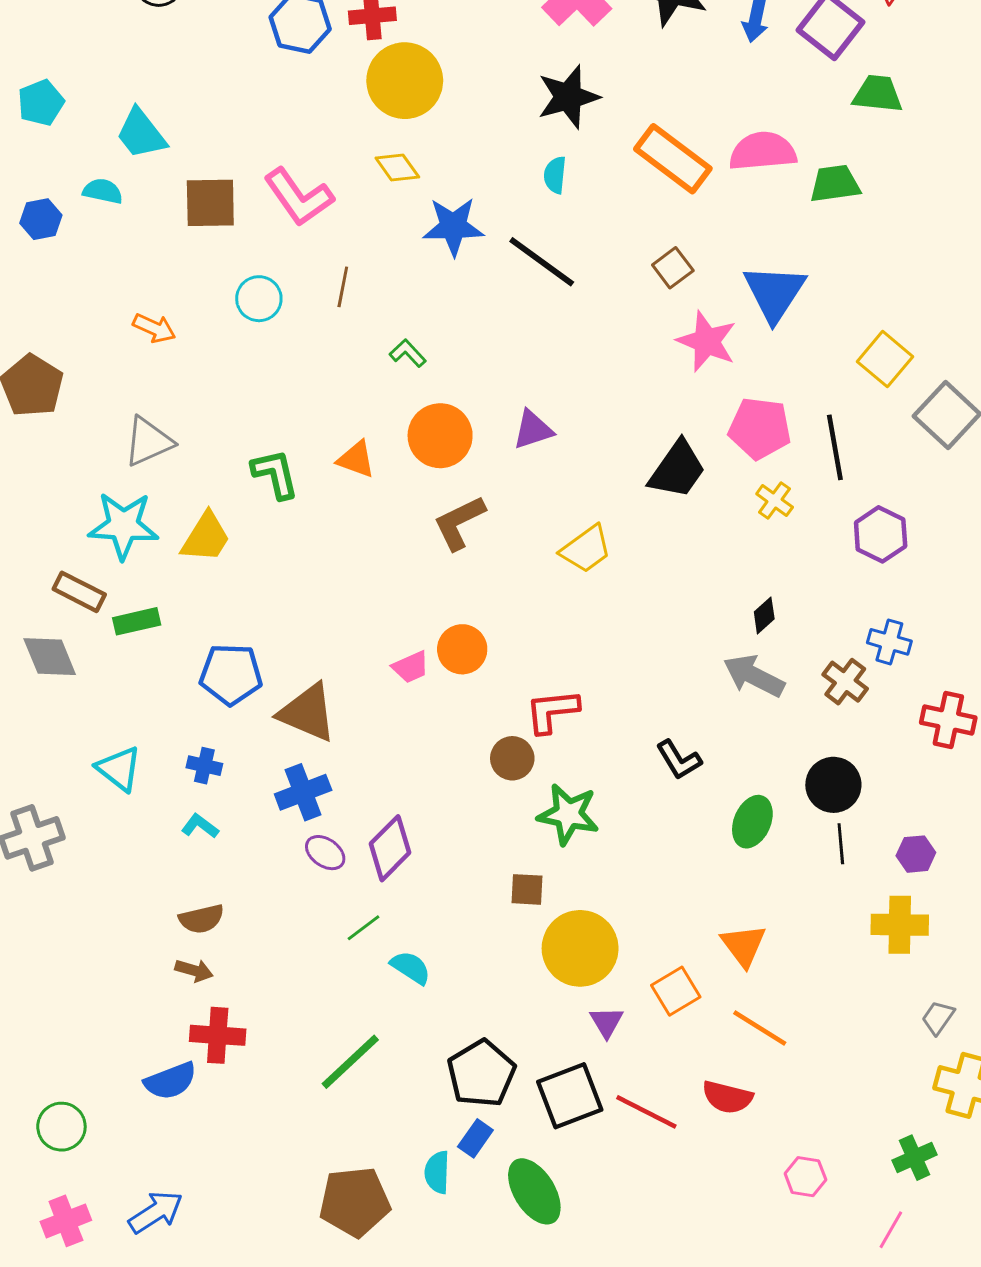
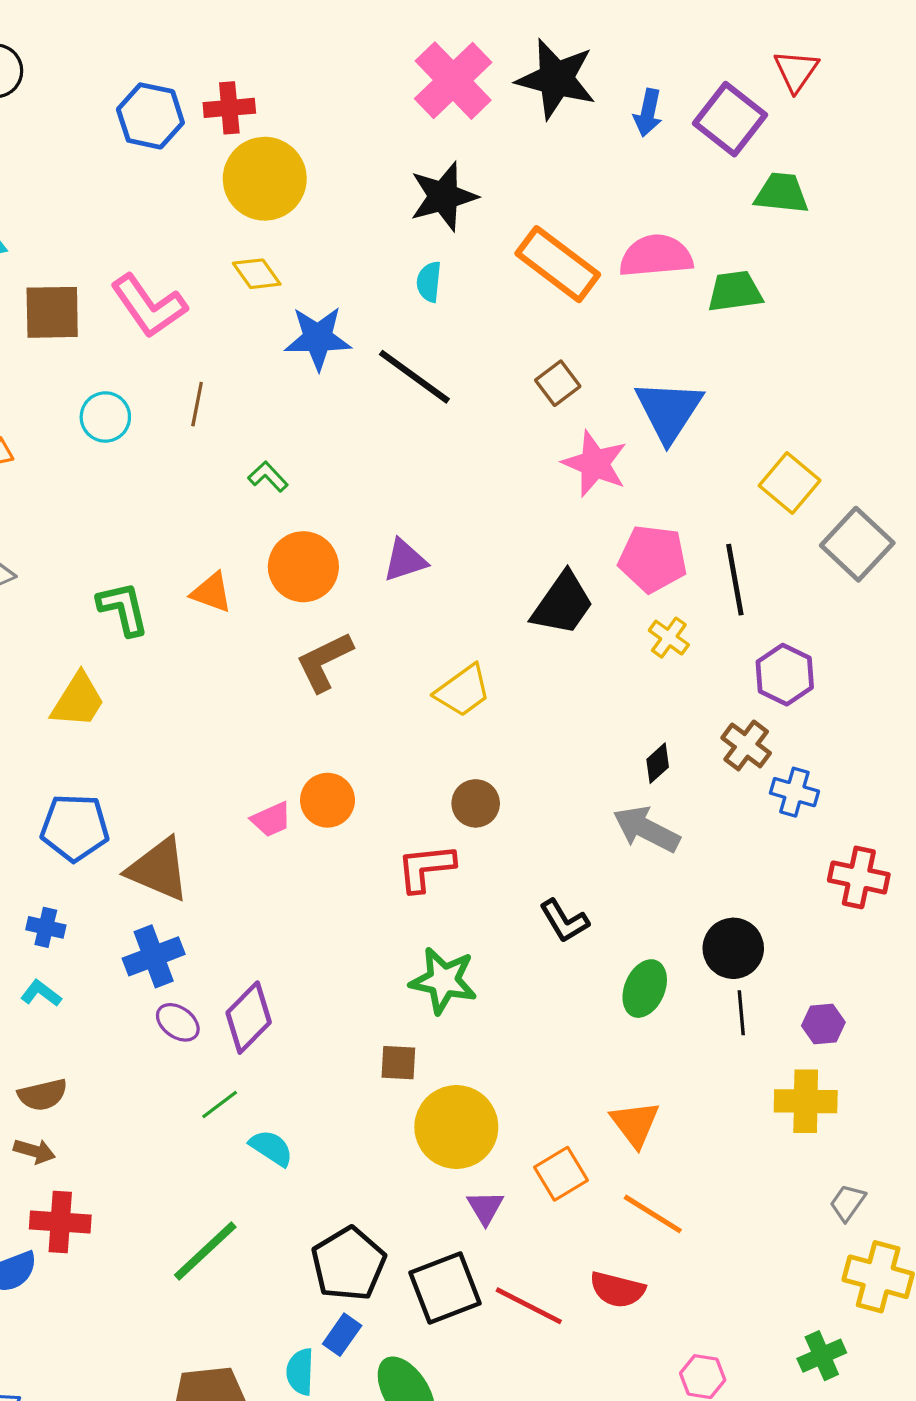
yellow trapezoid: (206, 537) -> (78, 700), moved
brown cross: (845, 682) -> (746, 745), moved
brown circle: (512, 758) -> (476, 803), moved

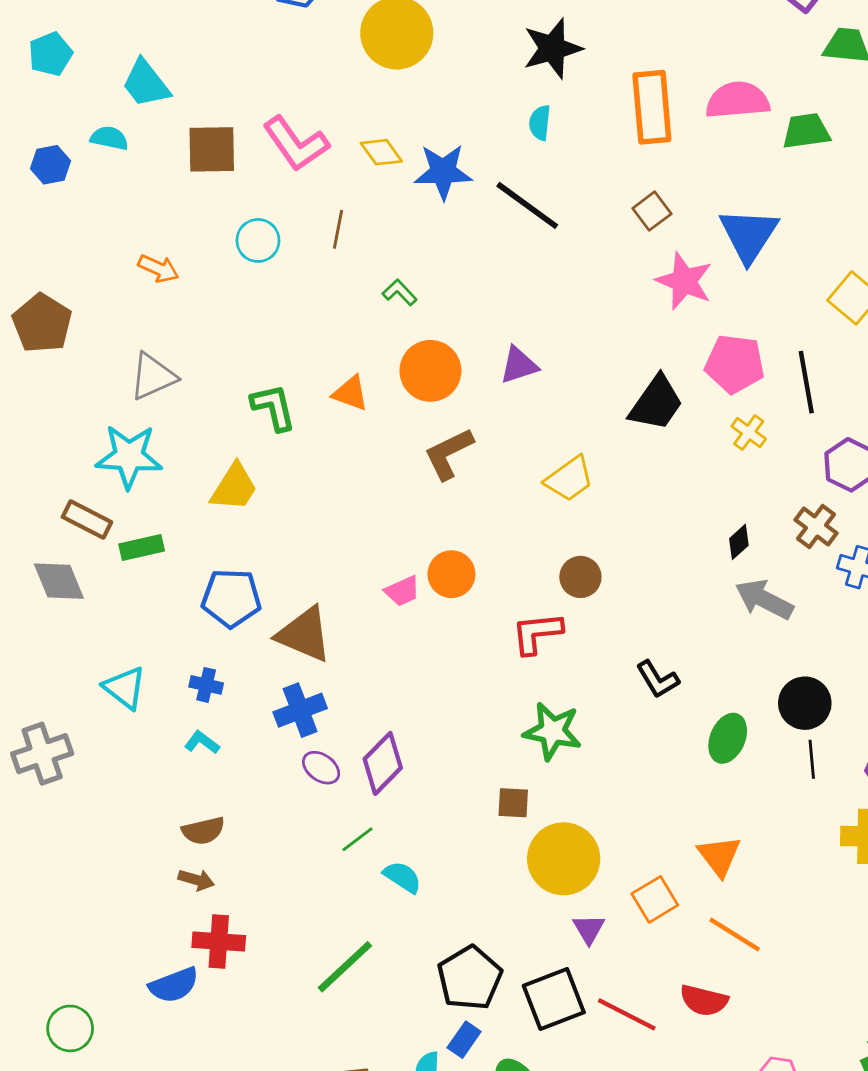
orange rectangle: (558, 264) -> (652, 107), turned 48
yellow diamond: (257, 274) -> (381, 152), moved
gray arrow: (646, 829) -> (764, 599), moved

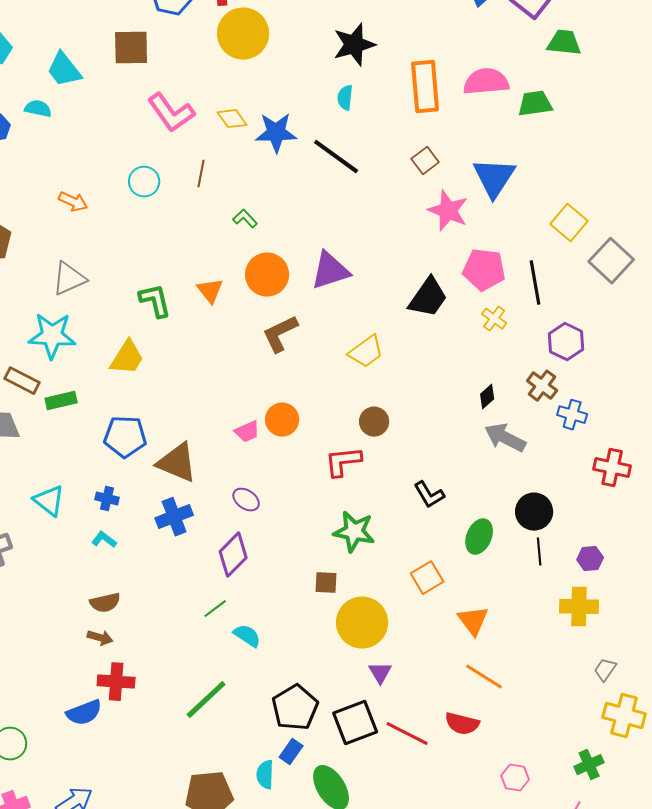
brown square: (212, 149) -> (131, 48), moved
purple triangle: (519, 365) -> (330, 271), size x1.4
orange triangle: (351, 393) -> (210, 291), turned 32
purple ellipse: (321, 768) -> (246, 500), moved
orange square: (655, 899) -> (427, 578), moved

